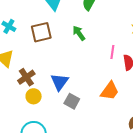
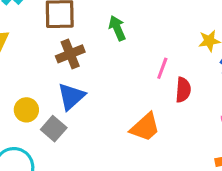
brown cross: (26, 77) -> (70, 54), moved
gray square: (72, 101) -> (54, 129), moved

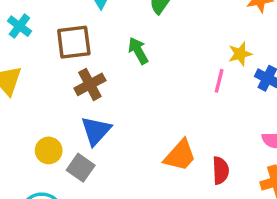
pink line: (162, 68) -> (219, 81), moved
red semicircle: (183, 90) -> (221, 170), moved

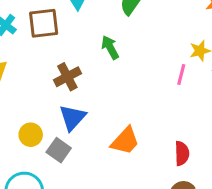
brown square: (74, 42) -> (44, 23), moved
orange trapezoid: (180, 155) -> (125, 141), moved

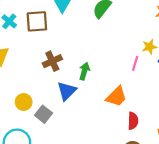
green arrow: (110, 47) -> (84, 71), moved, turned 42
blue triangle: (72, 118) -> (67, 91), moved
orange trapezoid: (125, 141) -> (116, 97), moved

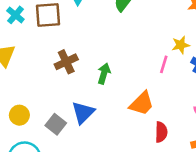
blue triangle: (67, 91) -> (83, 113), moved
yellow circle: (24, 102) -> (19, 115), moved

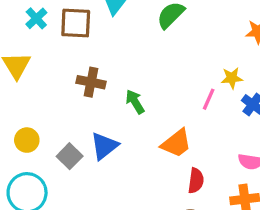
brown cross: (66, 62) -> (91, 82), turned 30
green arrow: (104, 74) -> (135, 102), turned -54

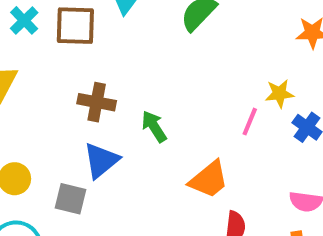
blue triangle: (104, 146) -> (101, 160), moved
gray square: (70, 156) -> (70, 199), turned -30

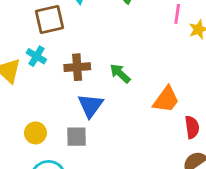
cyan cross: (24, 20) -> (36, 56), moved
pink line: (250, 122) -> (177, 14), moved

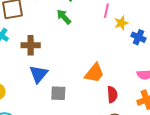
green arrow: (120, 73) -> (64, 17), moved
gray square: (77, 137) -> (58, 93), moved

